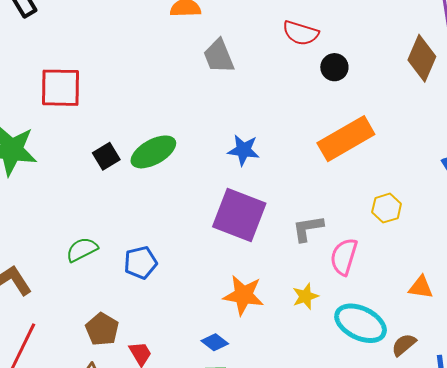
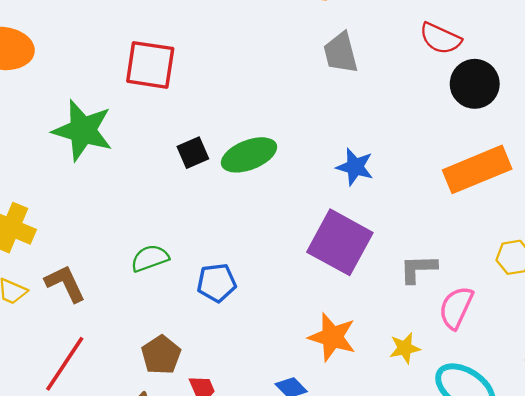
black circle: (334, 67) -> (475, 84), size x1.5

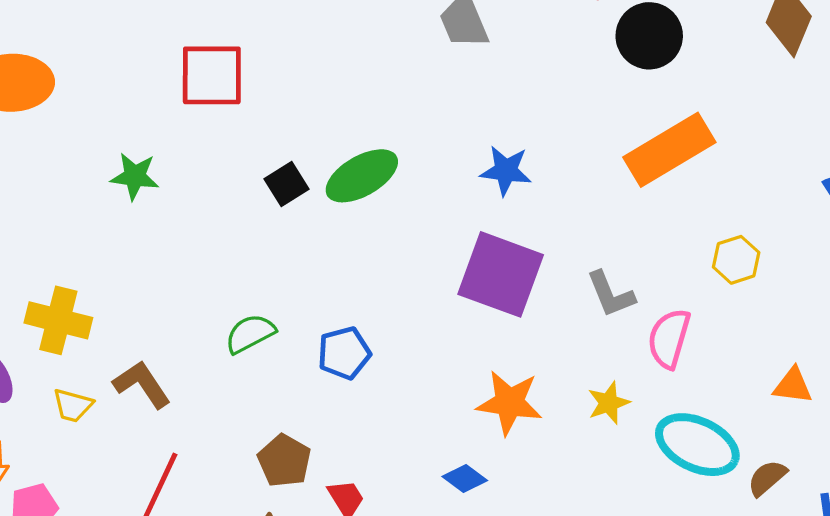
green star: (83, 130) -> (135, 176), size x0.6
gray L-shape: (418, 269) -> (611, 294), turned -102

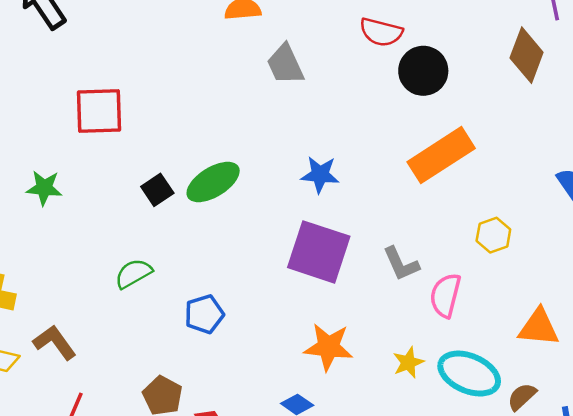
green semicircle: (250, 334) -> (133, 274), moved
orange triangle: (793, 386) -> (539, 327), size x1.4
yellow star: (609, 403) -> (408, 362), moved

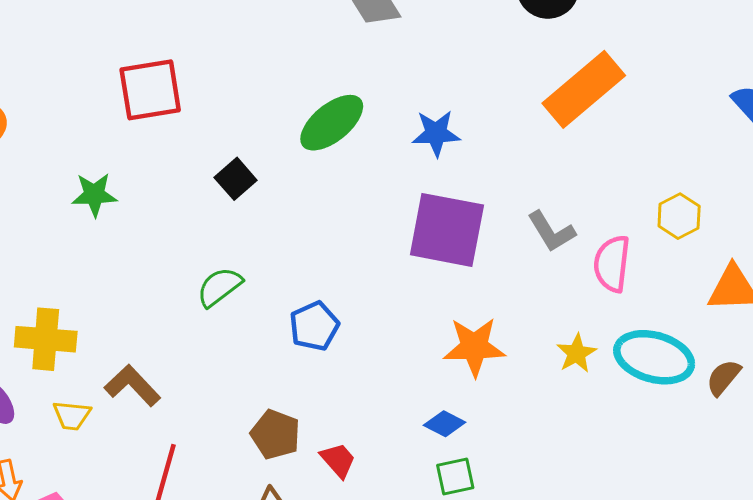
green ellipse: (213, 182) -> (332, 123), moved
yellow hexagon: (493, 235) -> (679, 216), moved

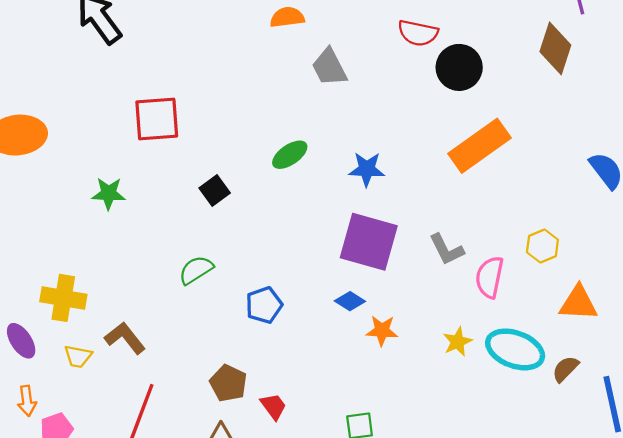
green ellipse: (332, 123) -> (290, 155), size x0.7
orange star: (474, 347) -> (382, 331), size x0.7
blue diamond: (445, 424) -> (350, 301), moved

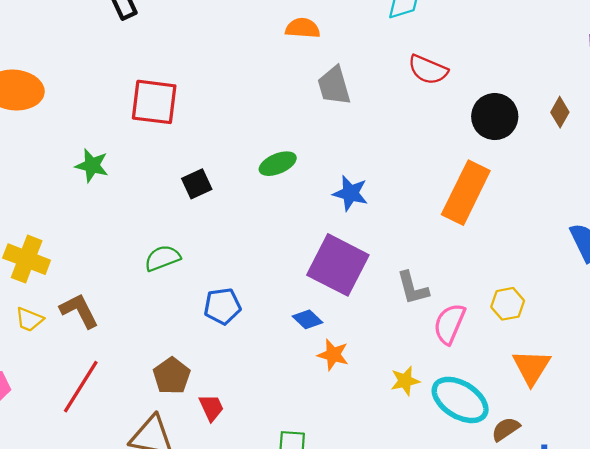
brown diamond: (555, 48) -> (560, 112), size x0.6
black circle: (459, 67) -> (495, 117), moved
orange rectangle: (479, 146) -> (466, 193), turned -40
orange triangle: (578, 303) -> (531, 367), turned 48

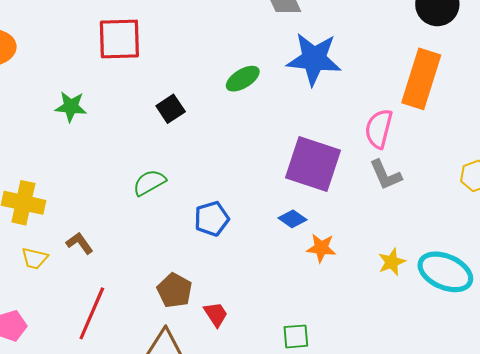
blue star: (350, 193) -> (314, 59), moved, size x1.6
brown L-shape: (79, 311) -> (80, 243), size x0.7
pink semicircle: (449, 324) -> (379, 129), moved

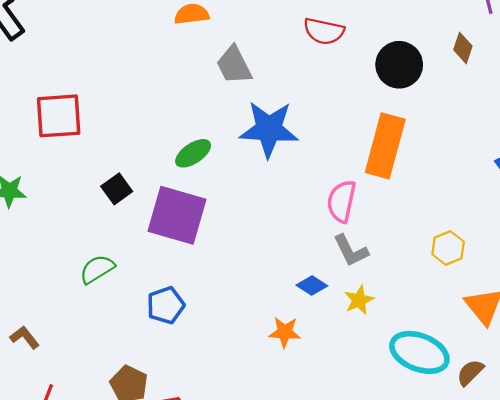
purple square: (313, 164) -> (177, 215), moved
blue diamond: (293, 219) -> (312, 285), moved
yellow star: (392, 262) -> (359, 300), moved

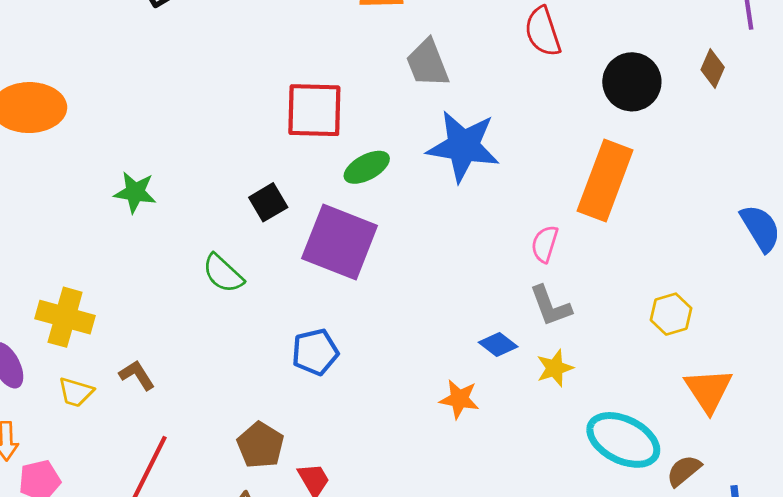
red semicircle: (324, 31) -> (543, 32), turned 54
red square: (59, 116) -> (314, 110), moved
pink semicircle: (342, 201) -> (545, 244), size x0.7
green semicircle: (97, 269) -> (223, 273), moved, turned -111

